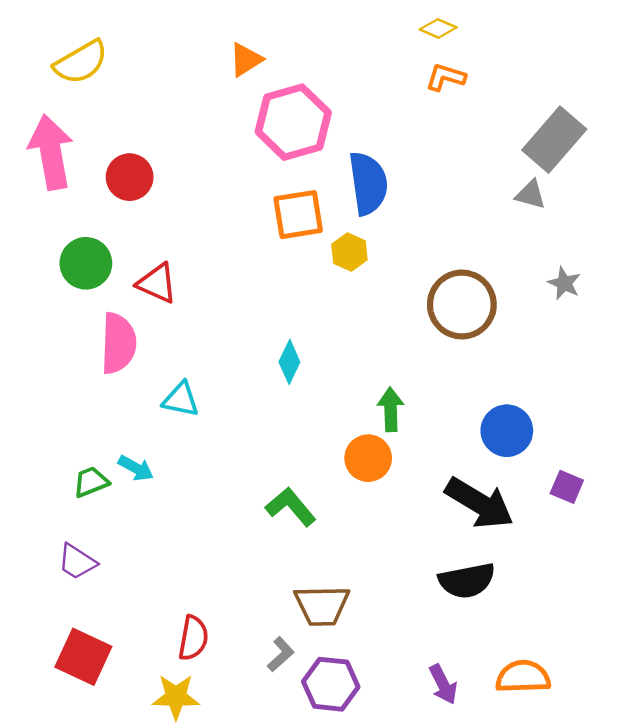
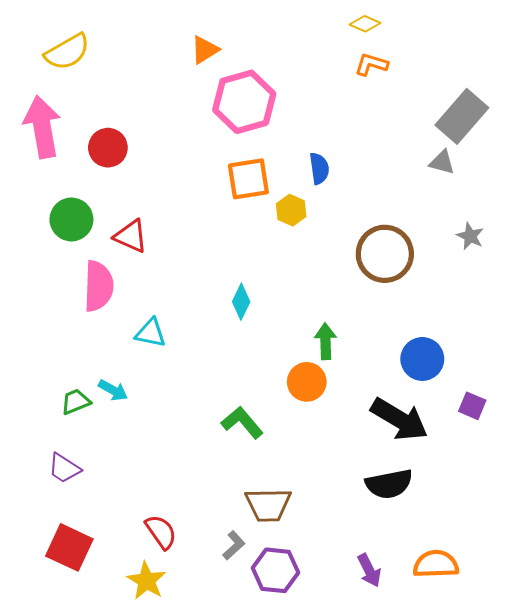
blue semicircle: (368, 183) -> (319, 168), moved, size x0.6
red semicircle: (193, 638) -> (161, 532), turned -45
yellow star: (176, 697) -> (146, 581), turned 30

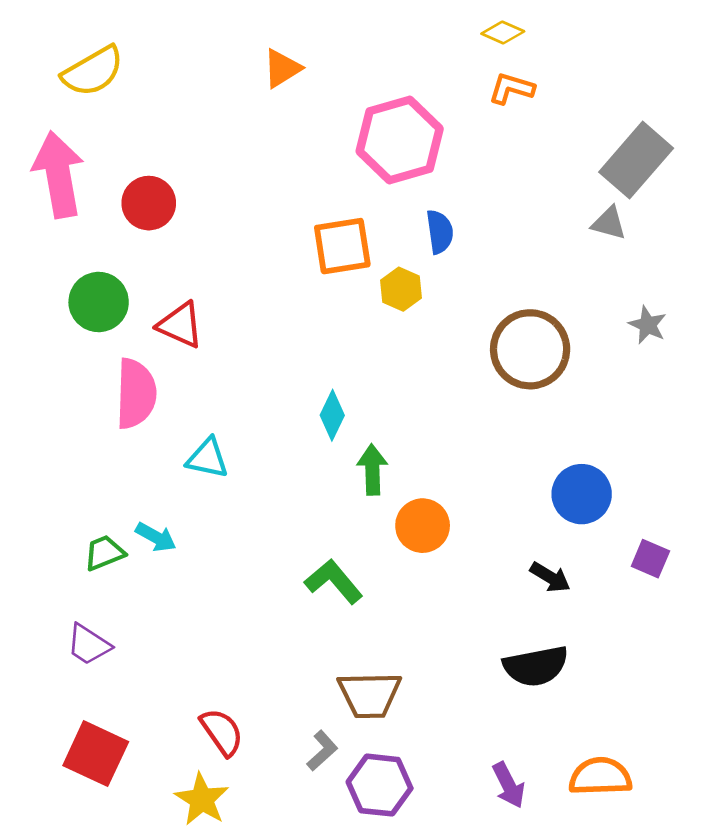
pink hexagon: (244, 102) -> (400, 140), moved
green arrow: (325, 341) -> (372, 470), moved
black arrow: (399, 419) -> (550, 577), size x0.5

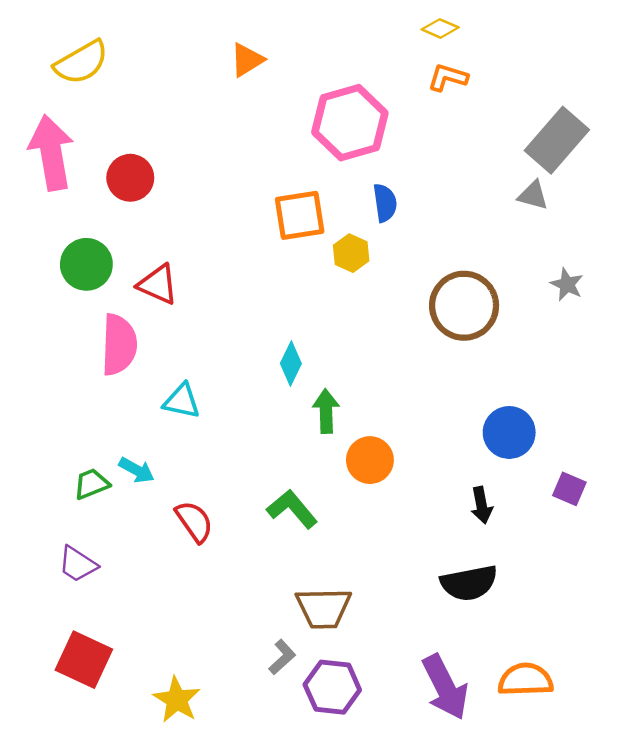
black arrow: (550, 577) -> (482, 505), turned 48
red semicircle: (222, 732) -> (194, 522), moved
purple arrow: (509, 785) -> (445, 687), size x1.6

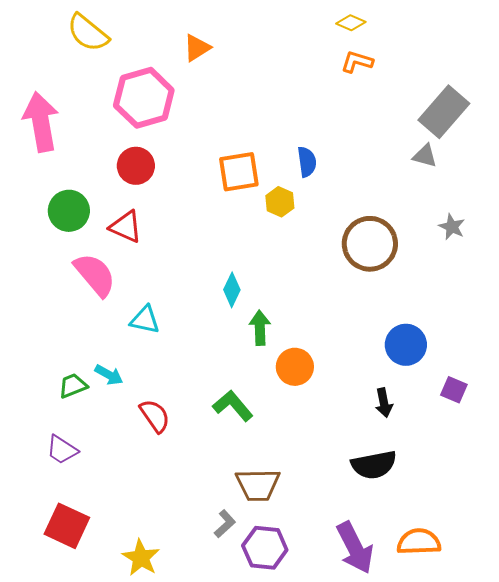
yellow semicircle: (81, 62) -> (88, 33), moved, turned 69
pink hexagon: (350, 123) -> (144, 98), moved
red circle: (130, 178) -> (136, 166), moved
pink semicircle: (119, 345) -> (95, 275), turned -42

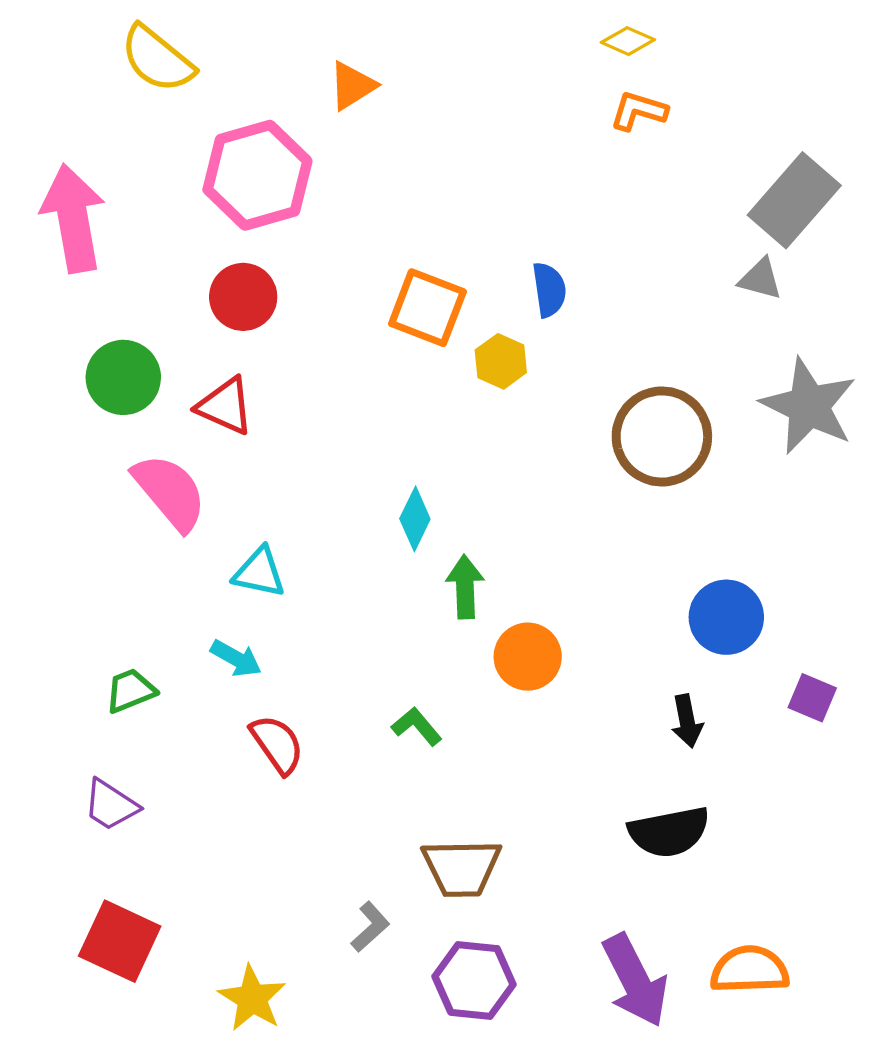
orange square: (239, 172) -> (427, 308), turned 30
gray star: (452, 227) -> (809, 406), size x2.0
cyan arrow: (109, 375) -> (236, 658), moved
green L-shape: (233, 406) -> (417, 726), size x0.7
gray L-shape: (225, 524) -> (370, 927), moved

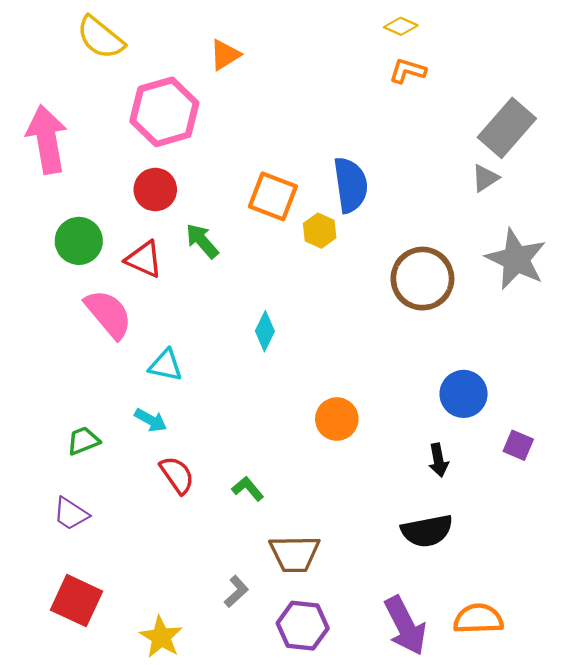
gray triangle: (760, 279) -> (485, 178), turned -48
blue semicircle: (549, 290) -> (350, 185), size x1.6
green arrow: (465, 587) -> (202, 241), moved, turned -39
green L-shape: (417, 726) -> (248, 489), moved

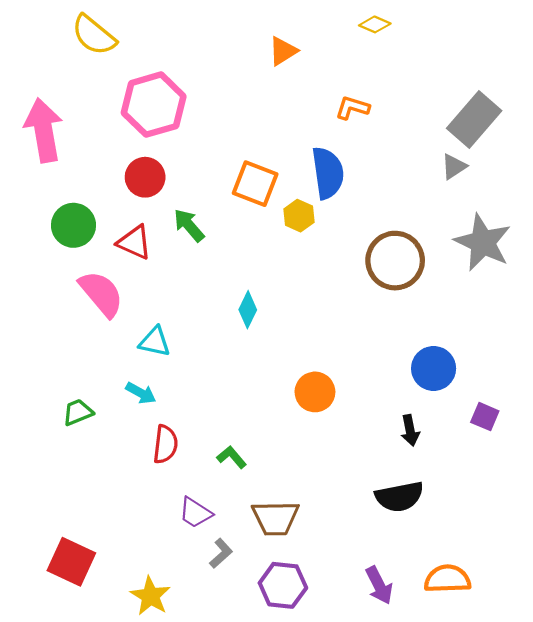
orange triangle: (225, 55) -> (283, 51), moved
orange L-shape: (408, 71) -> (352, 108), moved
red semicircle: (177, 475) -> (165, 444), turned 42
purple trapezoid: (71, 514) -> (195, 513), moved
purple arrow: (405, 626) -> (379, 585), size x0.7

